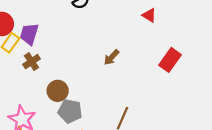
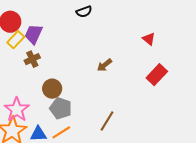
red triangle: (149, 15) -> (149, 39), moved

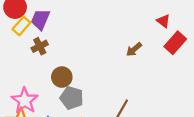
brown arrow: (104, 65) -> (134, 49), moved
red rectangle: (157, 75) -> (175, 43), moved

